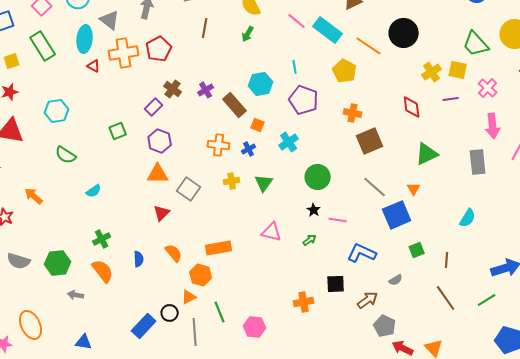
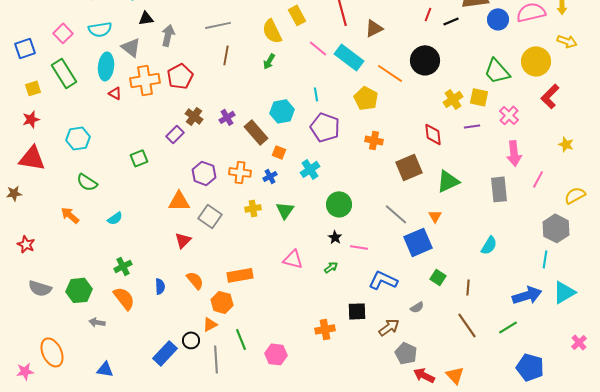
purple hexagon: (160, 141) -> (204, 173), moved
brown square: (370, 141) -> (409, 167), moved
orange arrow: (34, 196) -> (70, 215), moved
green square: (417, 250) -> (438, 277), turned -35

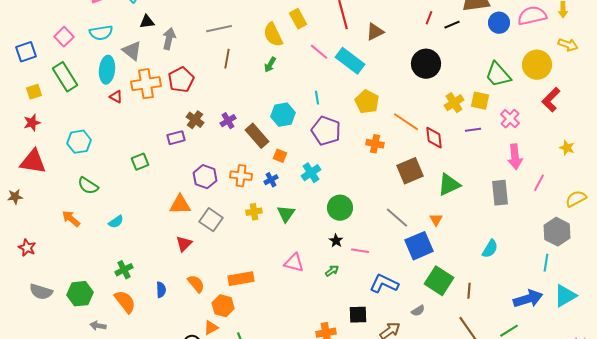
orange line: (390, 73) -> (406, 122), moved
purple rectangle: (175, 134) -> (176, 138), turned 30
green square: (438, 277) -> (439, 281), size x1.8

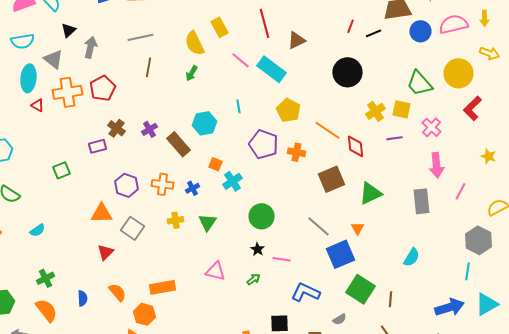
black triangle: (147, 22) -> (68, 30), turned -35
purple pentagon: (326, 131) -> (264, 144), moved
orange square: (280, 156) -> (216, 164), moved

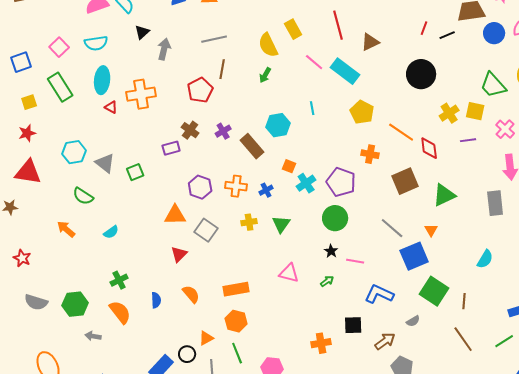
gray triangle: (54, 59) -> (105, 163), moved
red pentagon: (102, 88) -> (200, 90), moved
purple pentagon: (264, 144) -> (341, 182), moved
orange hexagon: (144, 314) -> (236, 321), moved

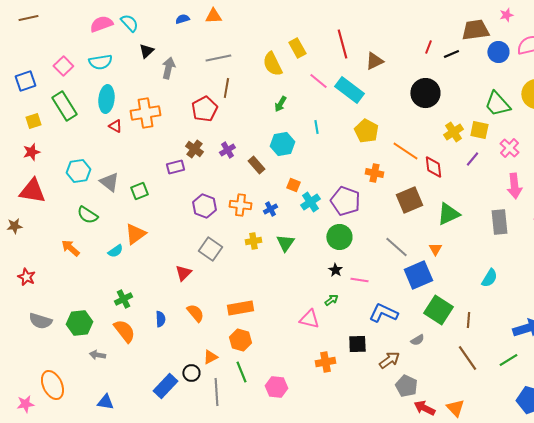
green arrow: (265, 75) -> (280, 104), moved
purple line: (468, 140) -> (472, 159), turned -42
brown rectangle: (252, 146) -> (256, 165), size x0.7
orange triangle: (175, 215) -> (135, 234), moved, turned -35
pink triangle: (289, 273) -> (309, 319), moved

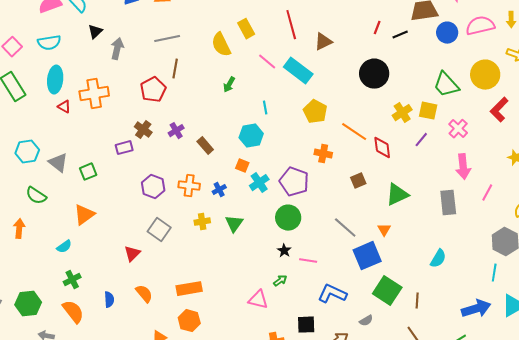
cyan hexagon: (282, 144) -> (251, 136), moved
brown square: (409, 200) -> (358, 181), size x0.6
orange arrow: (70, 248) -> (19, 229), turned 54
cyan semicircle: (115, 251) -> (64, 247), moved

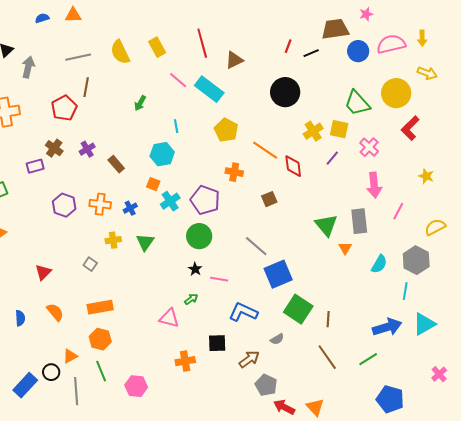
yellow semicircle: (221, 45) -> (120, 52), moved
green triangle: (397, 195) -> (326, 225), moved, turned -45
gray square: (159, 230) -> (90, 264), moved, size x0.6
orange triangle: (384, 230) -> (345, 248), moved
cyan semicircle: (438, 259) -> (379, 264), moved

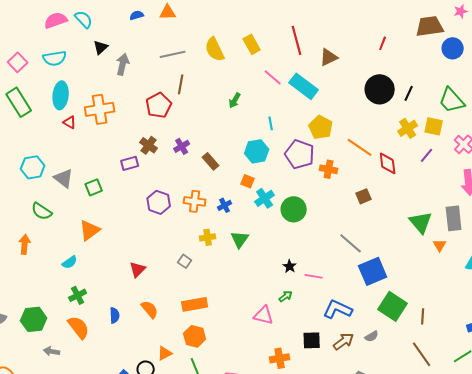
black line: (311, 53) -> (409, 93), moved, turned -42
purple pentagon: (205, 200) -> (300, 154), moved
green circle: (199, 236) -> (294, 209), moved
brown arrow: (249, 359) -> (344, 341), moved

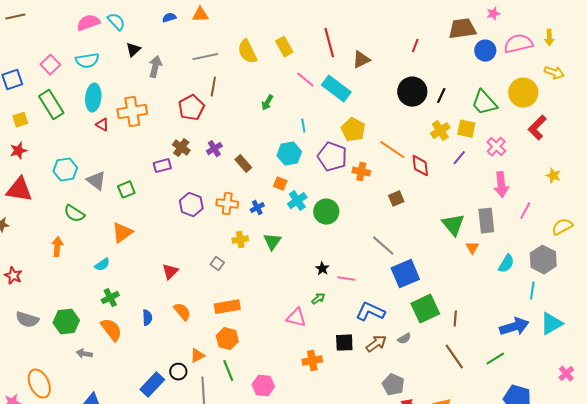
green square: (393, 306) -> (425, 309), turned 32

